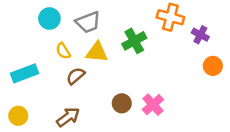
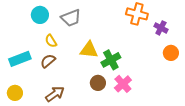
green cross: (134, 41) -> (111, 60), moved
yellow triangle: (97, 52) -> (89, 50), moved
brown semicircle: (76, 76) -> (48, 61), moved

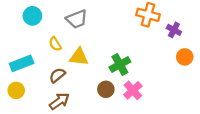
cyan circle: (40, 15) -> (32, 16), moved
yellow triangle: (89, 50) -> (79, 57), moved
brown semicircle: (48, 61) -> (57, 75), moved
yellow circle: (15, 93) -> (16, 90), moved

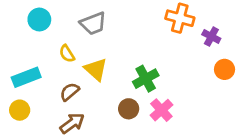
yellow triangle: (79, 57) -> (96, 69), turned 36

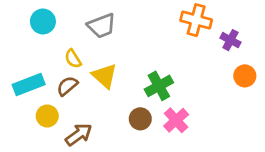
brown semicircle: (70, 92) -> (67, 86), moved
yellow circle: (20, 110) -> (47, 116), moved

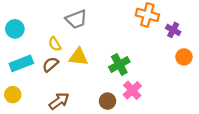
cyan circle: (43, 21) -> (15, 29), moved
yellow triangle: (104, 76) -> (78, 57), turned -36
yellow circle: (47, 116) -> (13, 95), moved
brown circle: (140, 119) -> (108, 101), moved

